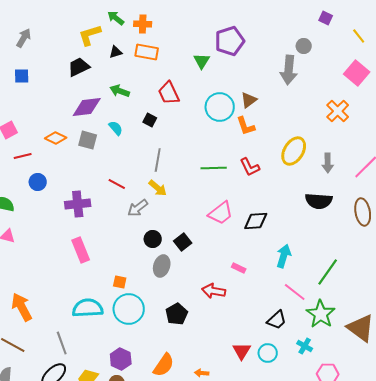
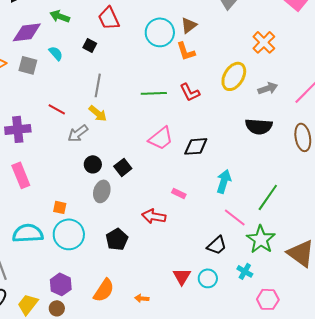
orange cross: (338, 111) -> (264, 42), moved
gray arrow: (328, 163) -> (268, 88), turned -108

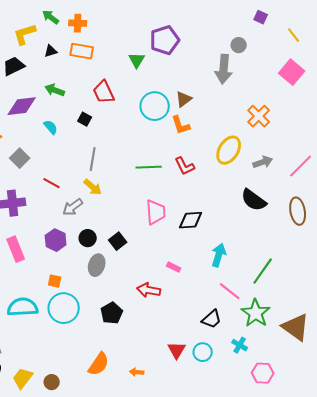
gray square: (28, 65) -> (20, 158), moved, turned 30
black semicircle: (259, 126) -> (254, 200), turned 32
pink trapezoid: (161, 138) -> (156, 212), turned -56
purple hexagon: (61, 284) -> (56, 240), moved

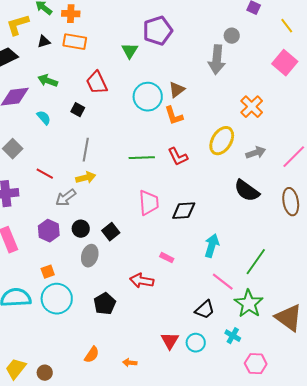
yellow arrow: (93, 187) -> (86, 178), turned -54
orange square: (55, 281) -> (48, 272), turned -32
orange semicircle: (99, 364) -> (92, 355), size x0.7

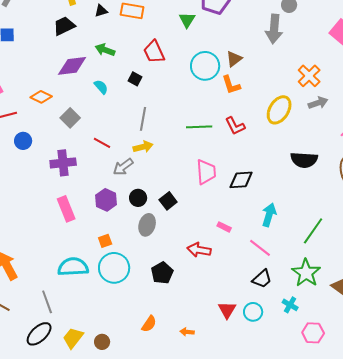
gray arrow: (256, 153) -> (318, 103), moved
black semicircle: (247, 191) -> (304, 160), turned -32
pink line: (223, 282) -> (260, 248), moved

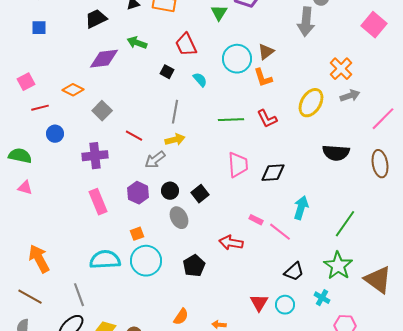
cyan semicircle: (101, 87) -> (200, 80), moved
gray ellipse: (147, 225) -> (179, 218), turned -45
pink line: (260, 248) -> (280, 232), moved

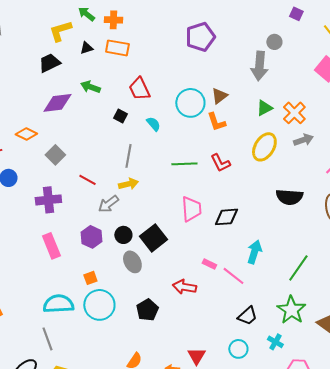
green triangle: (219, 13) -> (264, 108), moved, turned 30
black square: (200, 194) -> (153, 238), size x1.5
gray line: (79, 295) -> (47, 339), moved
red triangle: (259, 303) -> (196, 356), moved

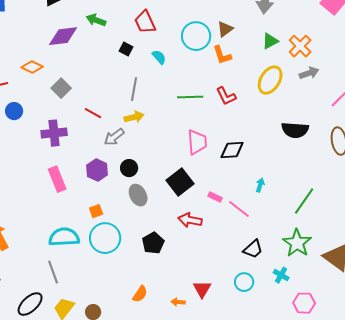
black square: (153, 238) -> (180, 182), moved
cyan arrow: (254, 252) -> (260, 185), size x0.6

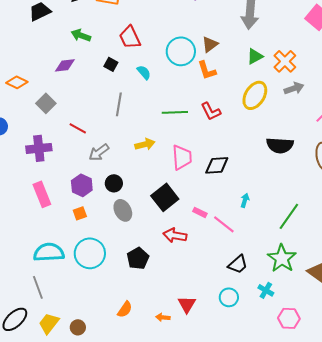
purple diamond: (63, 36) -> (65, 65), moved, size x0.7
yellow arrow: (134, 117) -> (145, 144), moved
orange square: (96, 211) -> (80, 213), moved

